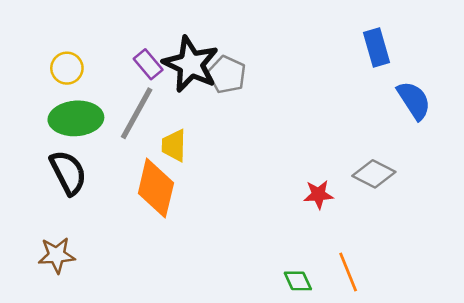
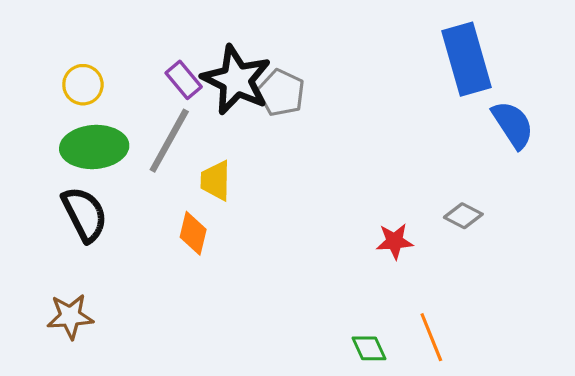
blue rectangle: (376, 47) -> (466, 59), size x1.5
gray diamond: (374, 174) -> (463, 216), size x0.7
orange diamond: (156, 188) -> (193, 233), size x0.6

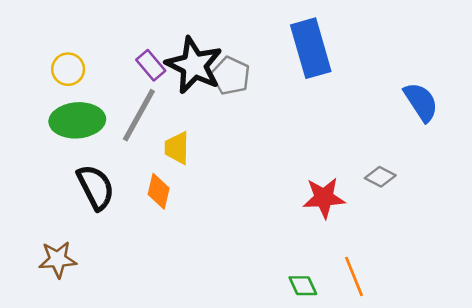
blue rectangle: (466, 59) -> (311, 48), moved
black semicircle: (85, 214) -> (96, 187), moved
red star: (395, 241) -> (324, 198), size x1.4

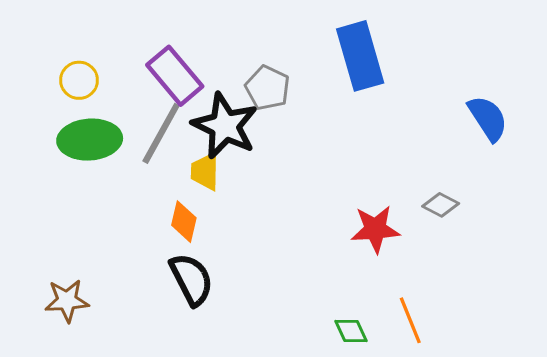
purple rectangle: (151, 65) -> (175, 76), size x1.6
black star: (194, 65) -> (225, 126), moved
black semicircle: (96, 187) -> (191, 279), moved

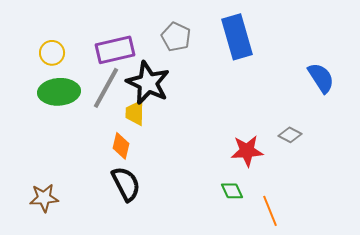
purple rectangle: (175, 76) -> (115, 50), turned -63
gray pentagon: (267, 88) -> (176, 37), moved
green diamond: (351, 331) -> (232, 191), moved

